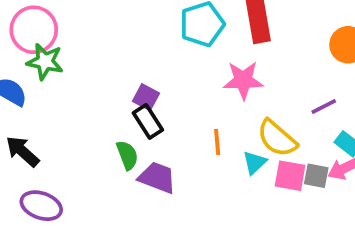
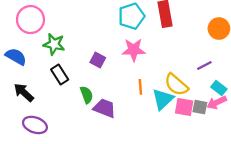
green star: (45, 62) -> (54, 44), moved
pink star: (243, 80) -> (134, 50), moved
black rectangle: (148, 121) -> (60, 75), moved
cyan triangle: (255, 163) -> (163, 99), size x1.5

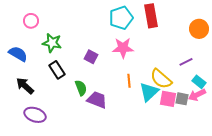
pink circle: (30, 20) -> (31, 21), size x0.6

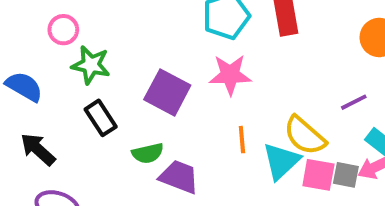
pink circle: (31, 21) -> (63, 30), moved
purple square: (91, 57) -> (167, 92), size x1.6
green semicircle: (81, 88) -> (148, 153), turned 98

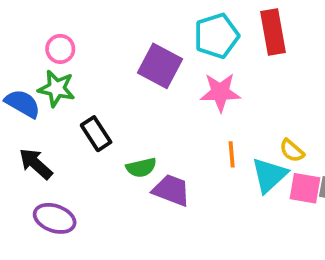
green star: (91, 65) -> (56, 88), moved
purple square: (167, 92) -> (160, 66), moved
yellow semicircle: (305, 136) -> (292, 151), size x0.6

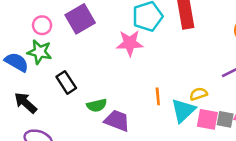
purple square: (160, 66) -> (80, 19), moved, turned 32
pink star: (220, 92) -> (130, 43), moved
yellow semicircle: (292, 151) -> (198, 94), turned 120

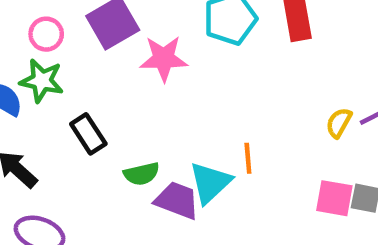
pink star: (130, 43) -> (164, 58), moved
yellow semicircle: (198, 94) -> (339, 123), moved, turned -42
cyan triangle: (183, 110) -> (210, 183), moved

